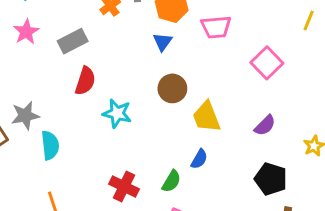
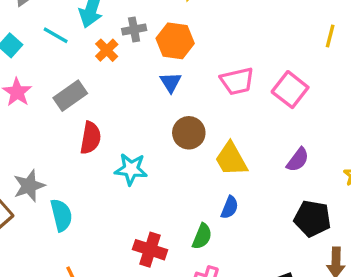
pink trapezoid: (216, 27) -> (237, 81), moved

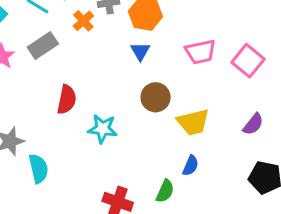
gray rectangle: (70, 96) -> (43, 45), moved
yellow trapezoid: (231, 159) -> (193, 122), turned -76

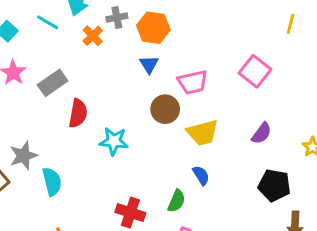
gray rectangle: (43, 45) -> (53, 83), moved
pink trapezoid: (200, 52) -> (193, 82), moved
blue semicircle: (191, 166) -> (201, 175), turned -54

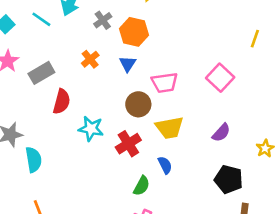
gray cross: (117, 18) -> (103, 20), turned -30
orange cross: (93, 36) -> (90, 59), moved
red cross: (130, 213) -> (128, 144), moved, turned 35

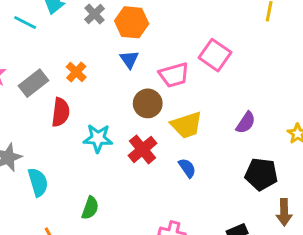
orange cross: (90, 59) -> (76, 72), moved
pink square: (220, 78) -> (215, 55), moved
green semicircle: (142, 186) -> (90, 208), moved

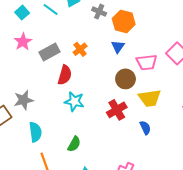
gray cross: (95, 14) -> (99, 12), turned -32
cyan star: (98, 138) -> (74, 101), moved
cyan semicircle: (38, 182) -> (35, 132), moved

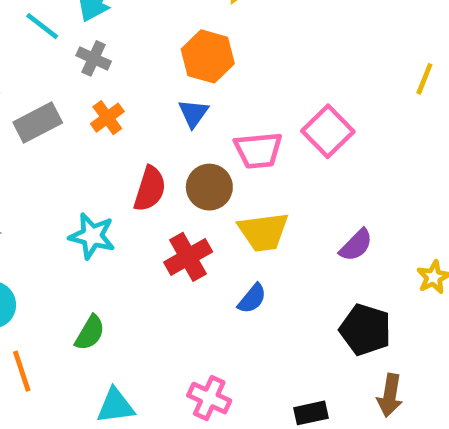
gray cross: (99, 12) -> (94, 58), moved
red semicircle: (65, 75) -> (150, 189), moved
blue semicircle: (145, 128) -> (252, 299), turned 64

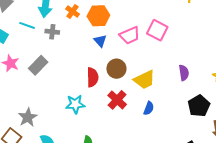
orange cross: (107, 118) -> (73, 12), moved
pink trapezoid: (258, 150) -> (130, 35), moved
purple semicircle: (356, 245) -> (184, 73), turned -35
black pentagon: (365, 330) -> (199, 106), turned -30

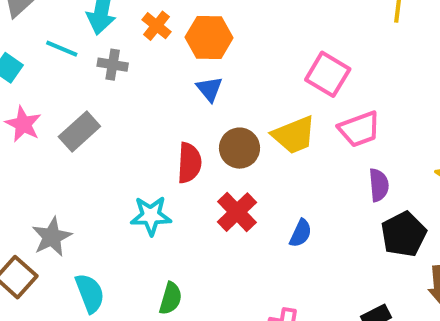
pink trapezoid: (130, 35) -> (359, 129), moved
purple semicircle: (184, 73) -> (379, 185), moved
yellow trapezoid: (144, 80) -> (294, 135), moved

